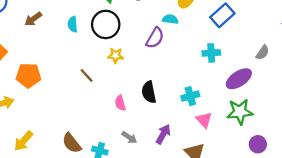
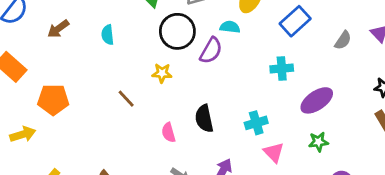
black circle: (106, 24) -> (177, 31), moved
gray semicircle: (263, 52) -> (343, 40), moved
green star: (240, 112) -> (318, 142), size x0.6

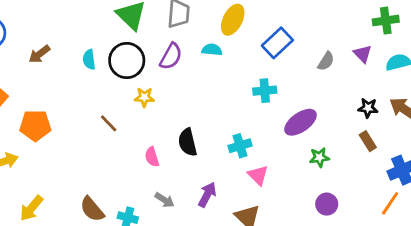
black circle: (177, 31) -> (127, 60), moved
purple semicircle: (211, 51) -> (171, 56), moved
green star: (318, 142) -> (319, 157), moved

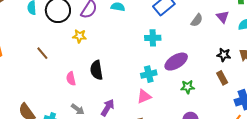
yellow star: (144, 97) -> (79, 36), moved
cyan cross: (240, 146) -> (149, 74), moved
pink triangle: (258, 175) -> (144, 96), turned 49

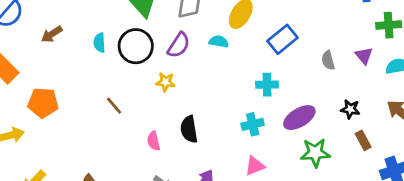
gray semicircle: (197, 20) -> (328, 60), turned 128
black star: (224, 55) -> (350, 109), moved
cyan cross: (149, 74) -> (253, 124), moved
green star: (188, 87) -> (315, 153), size x1.5

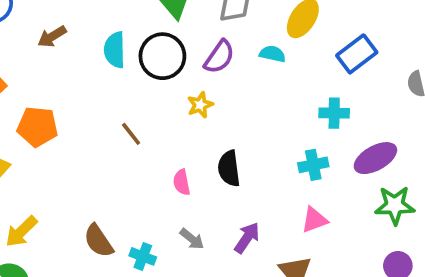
cyan semicircle: (99, 43) -> (115, 50), size x1.4
yellow star: (165, 82) -> (200, 105), turned -30

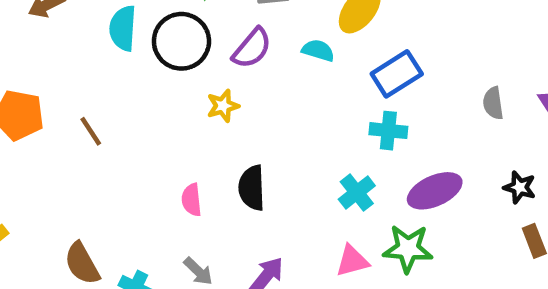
blue rectangle: (357, 54) -> (397, 74), moved
brown line: (131, 134) -> (91, 131), moved
cyan cross: (313, 165) -> (357, 193), turned -32
green star: (395, 205) -> (408, 249), moved

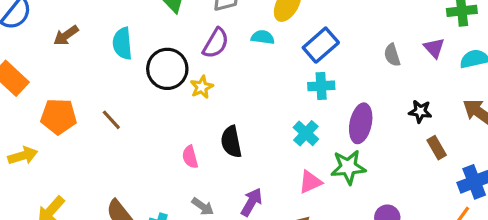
black circle: (181, 41) -> (167, 69), moved
purple ellipse: (435, 191) -> (361, 123), turned -45

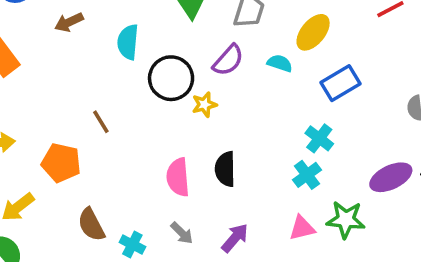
cyan cross: (321, 86) -> (319, 138), moved, turned 30
orange pentagon: (59, 116) -> (61, 163), moved
purple ellipse: (361, 123) -> (391, 177), moved, turned 42
pink semicircle: (190, 157) -> (178, 177), size x1.5

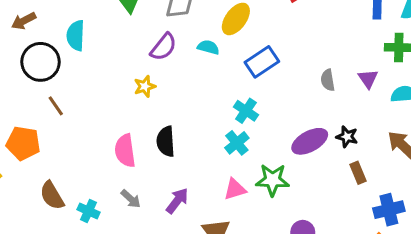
black circle: (171, 78) -> (41, 62), moved

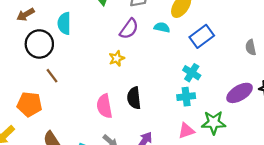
cyan cross: (237, 143) -> (186, 97), turned 36

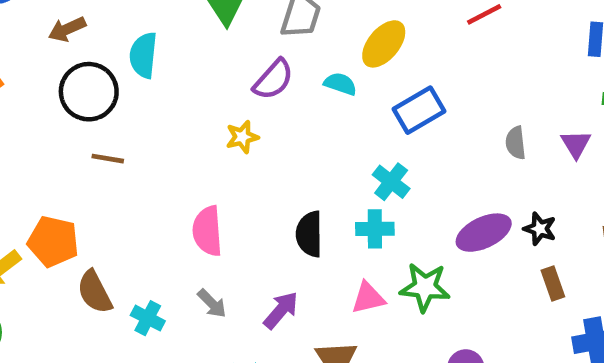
brown line: (52, 76) -> (108, 159), turned -49
black semicircle: (134, 98) -> (309, 234), moved
orange pentagon: (29, 104) -> (53, 241), moved

